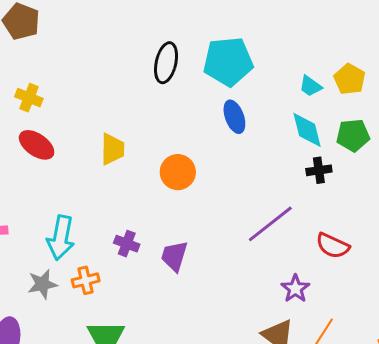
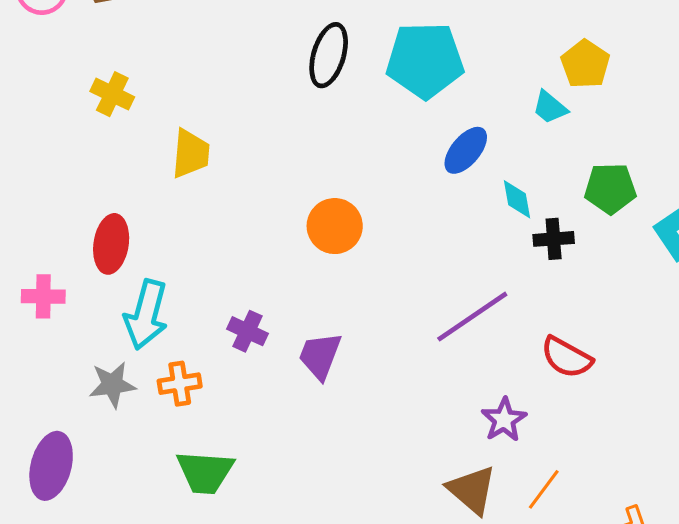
yellow pentagon: (350, 79) -> (585, 64), moved
blue ellipse: (234, 117) -> (466, 150), moved, turned 56
cyan diamond: (307, 130) -> (517, 199), moved, size x0.7
red ellipse: (37, 145) -> (111, 244), moved, turned 60
yellow trapezoid: (112, 149) -> (191, 154), moved

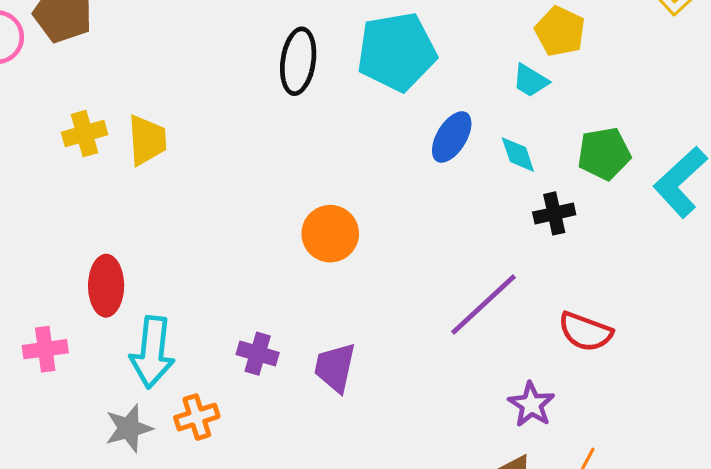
yellow cross: (112, 94) -> (85, 134), turned -33
yellow trapezoid: (191, 154) -> (147, 140), moved
cyan diamond: (517, 199) -> (518, 155), moved

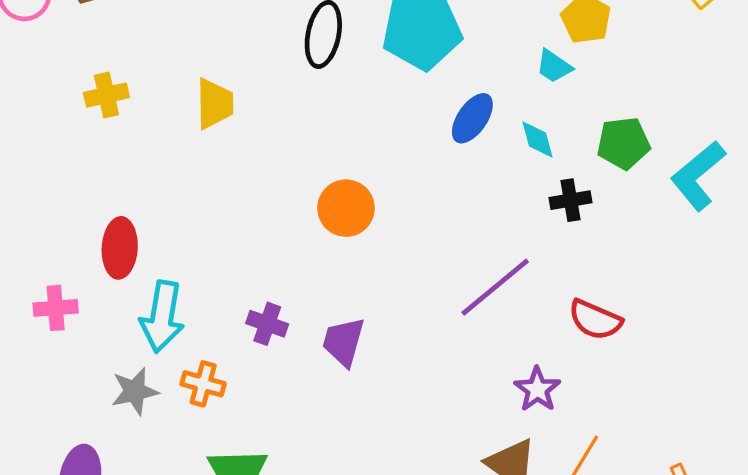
yellow trapezoid: (147, 140) -> (215, 104), moved
orange cross: (197, 417) -> (203, 384), turned 30

